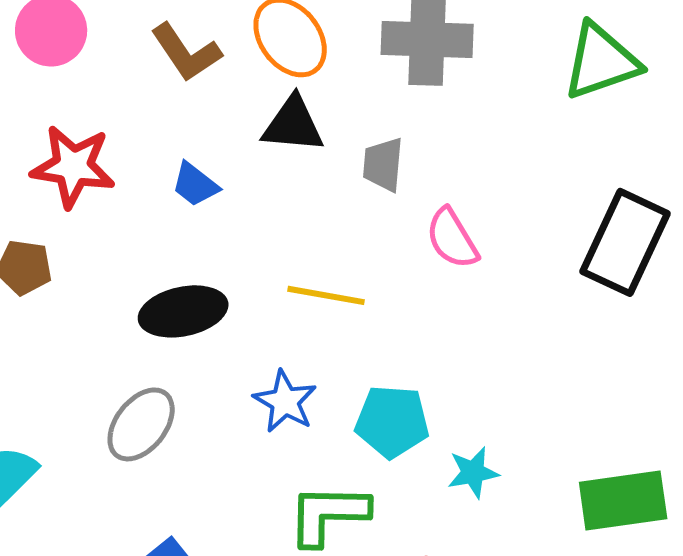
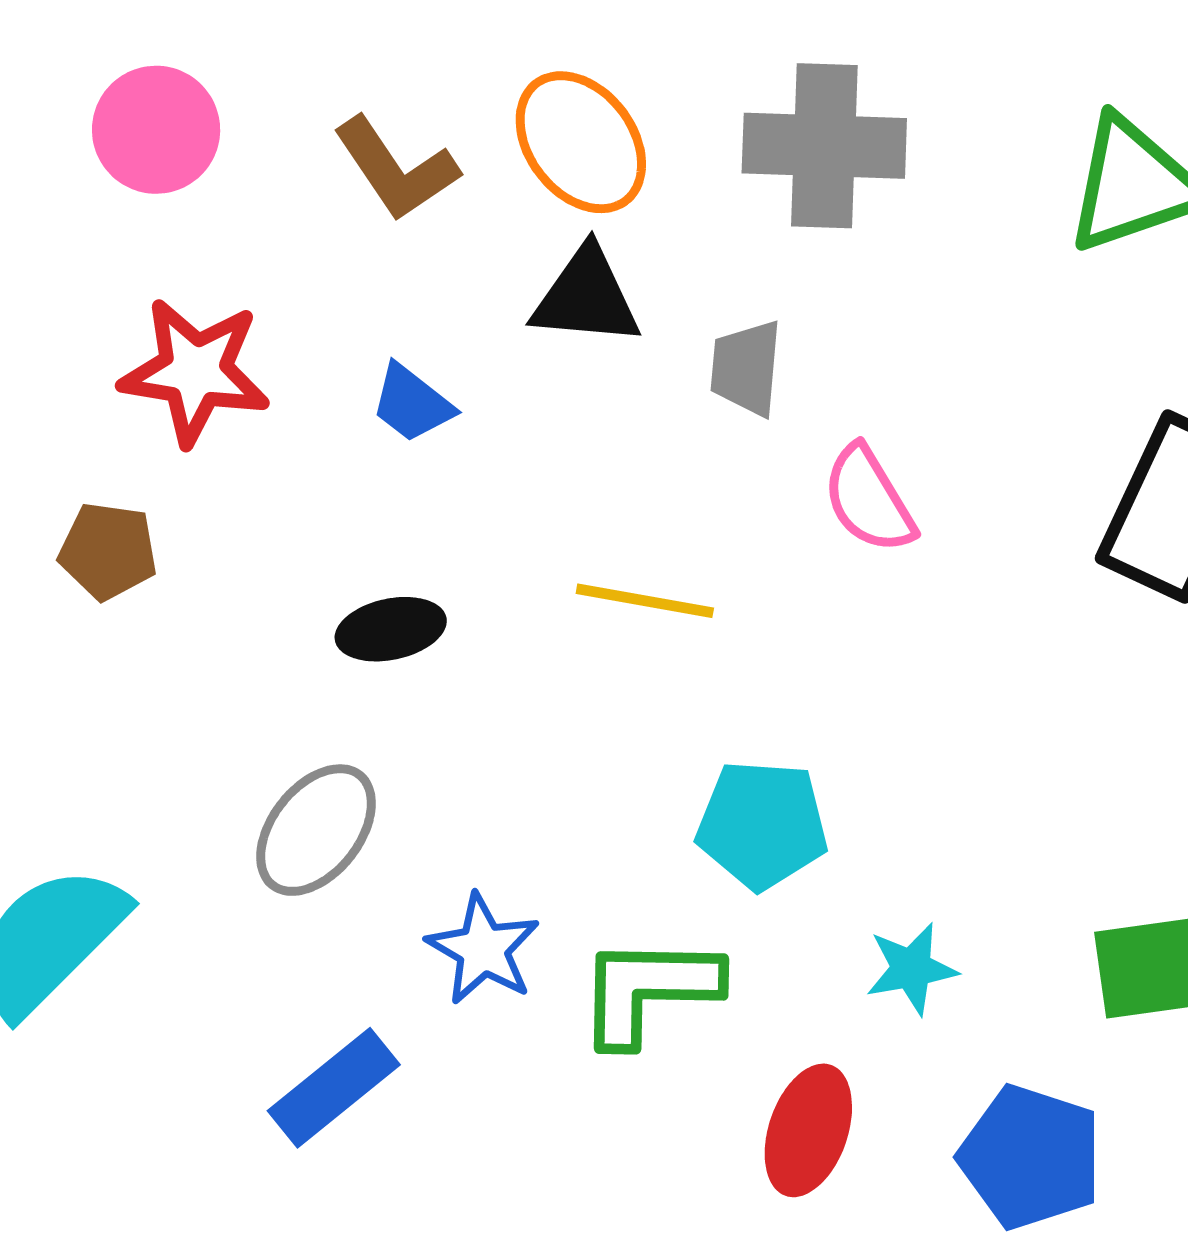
black ellipse: (183, 311) -> (391, 629), size x0.7
blue star: (285, 401) -> (483, 949), moved
cyan star: (473, 472) -> (911, 969), moved

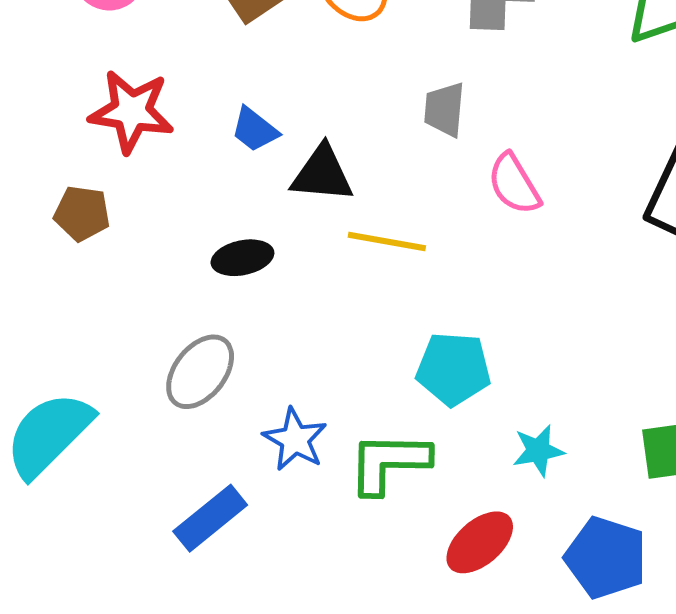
black triangle: (586, 297) -> (322, 174), moved
red ellipse: (808, 1130) -> (480, 542), turned 30

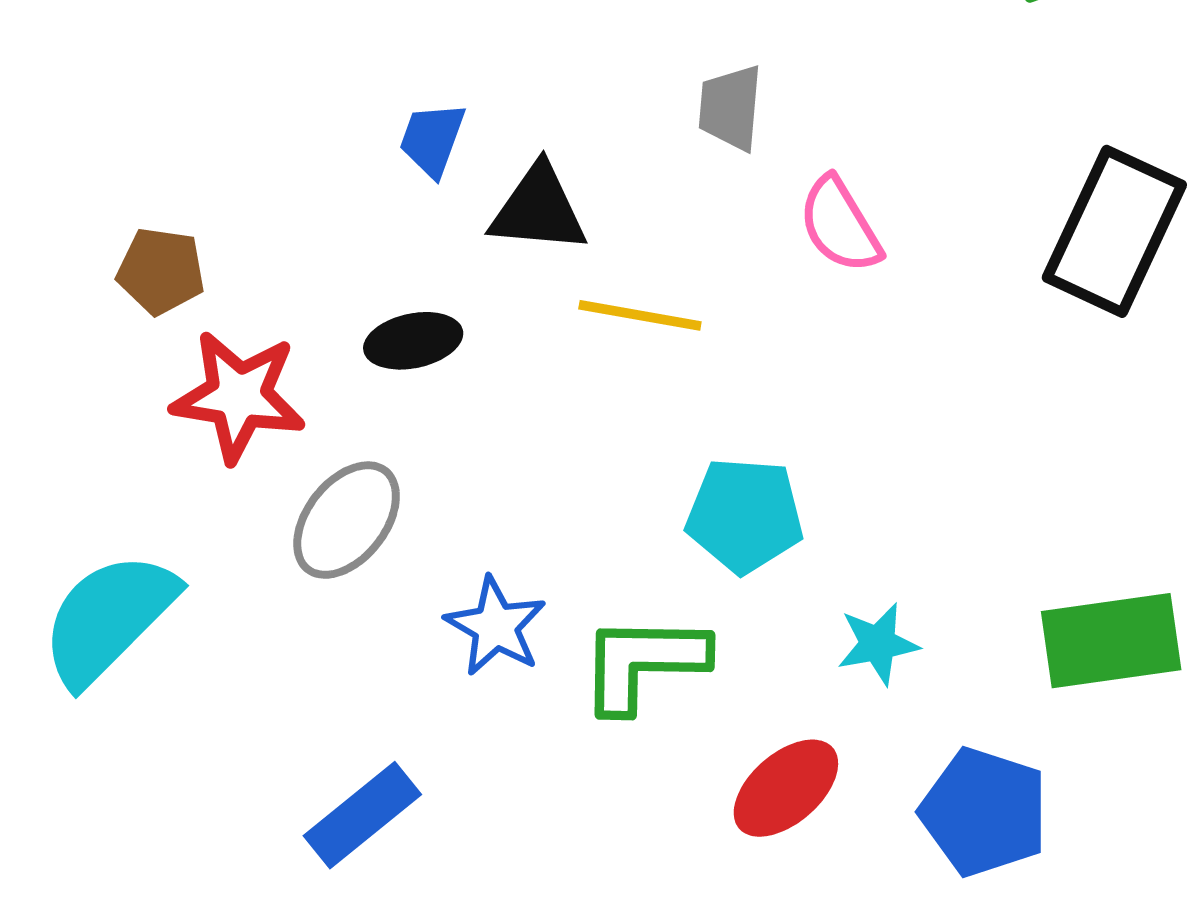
red star: (131, 111) -> (239, 396), moved
blue trapezoid: (255, 130) -> (432, 139), turned 72
blue rectangle: (210, 518) -> (362, 815), moved

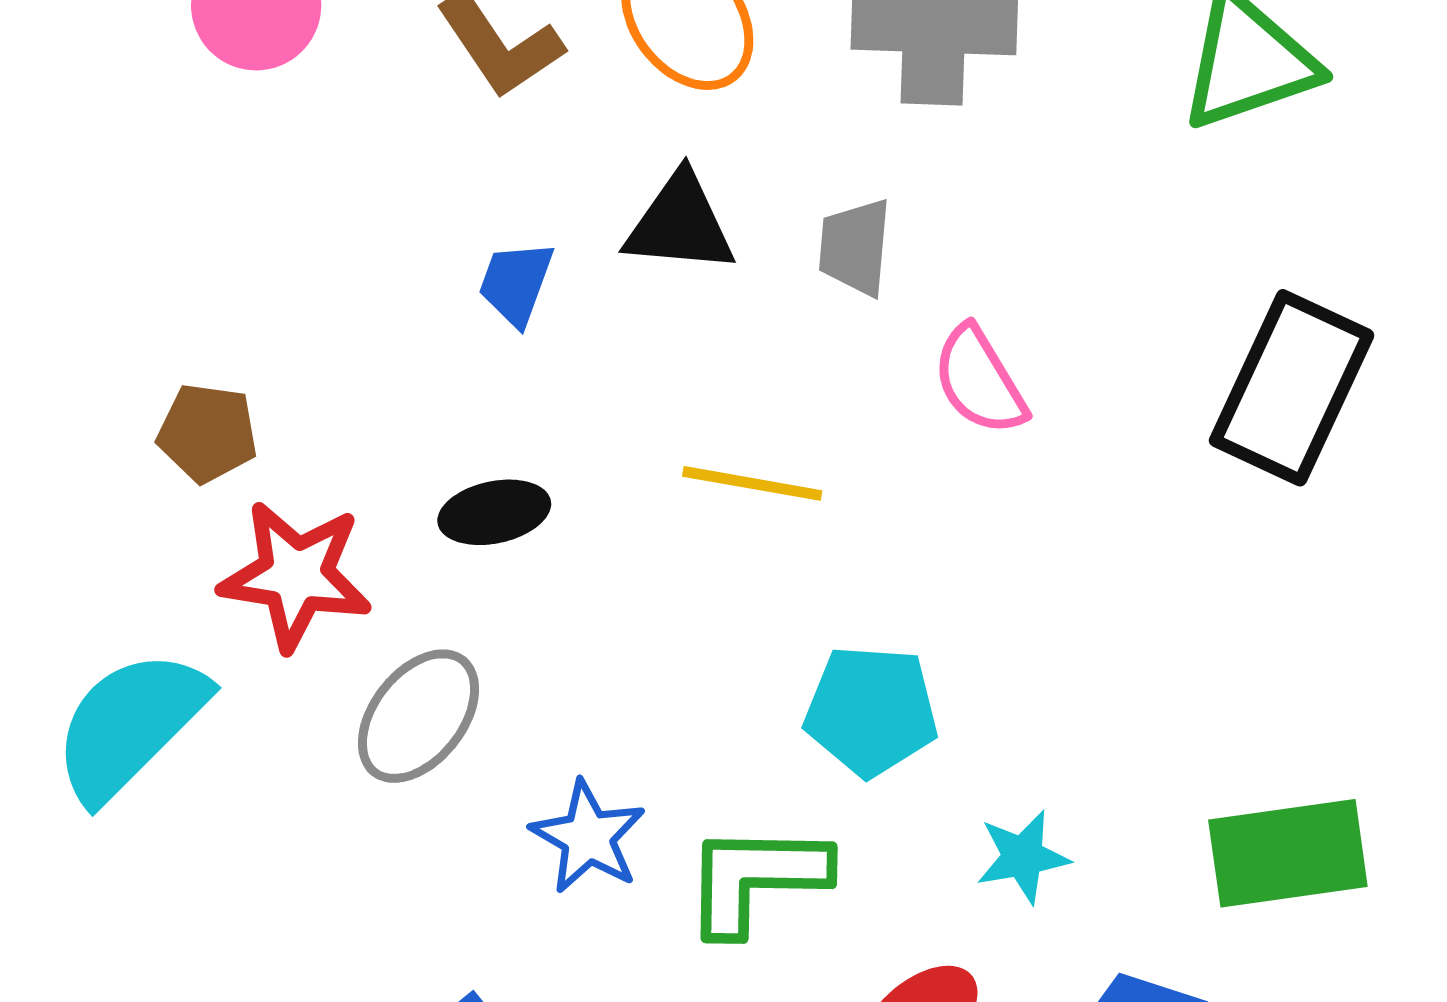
black triangle: (538, 209) -> (680, 224), moved
cyan semicircle: (109, 618) -> (130, 725), moved

